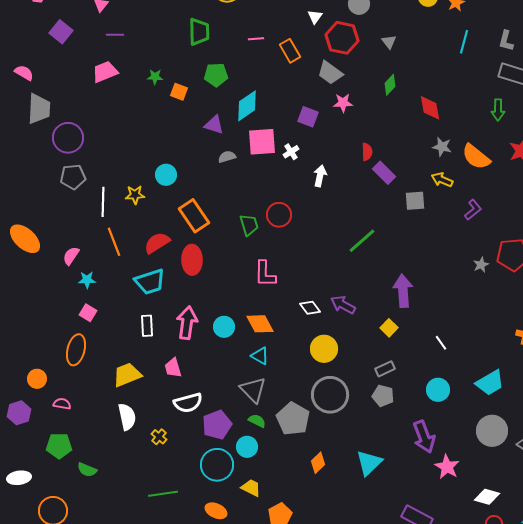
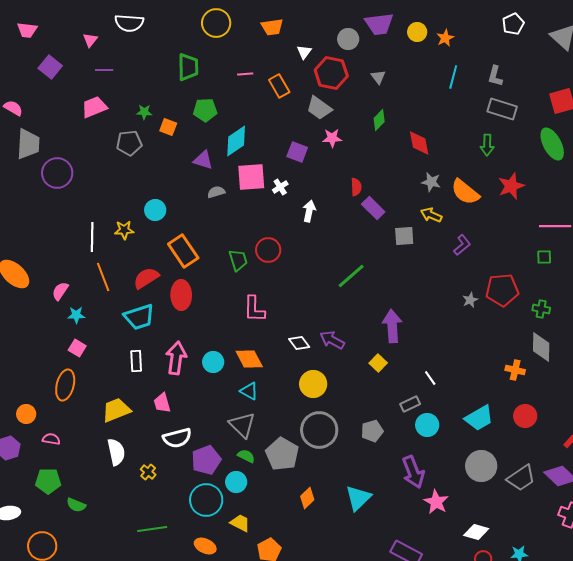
gray pentagon: (73, 177) -> (129, 143), moved
gray rectangle: (385, 369) -> (410, 404), moved
gray pentagon: (383, 396) -> (372, 431), turned -30

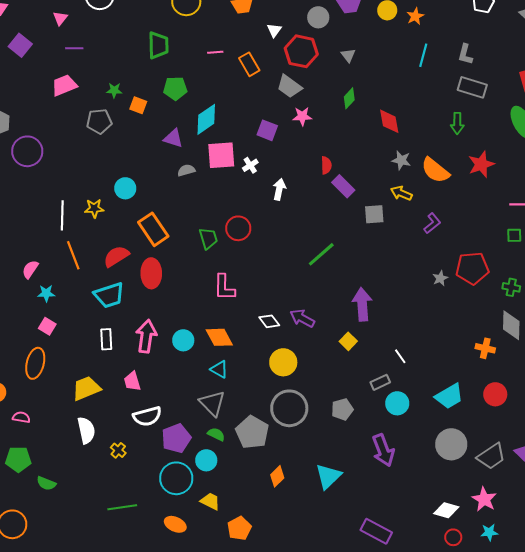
pink star: (436, 502) -> (484, 499), moved

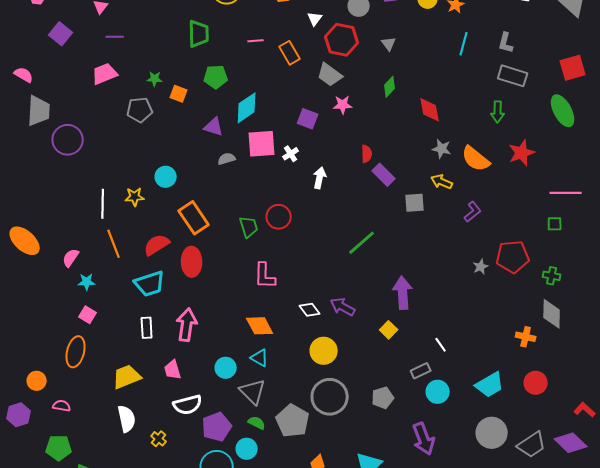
cyan circle: (183, 340) -> (226, 368), moved

